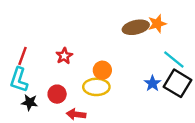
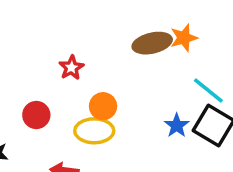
red star: (64, 56) -> (71, 68), moved
red circle: (57, 94) -> (36, 115), moved

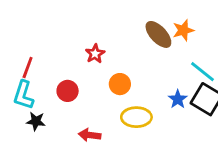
brown ellipse: (152, 43) -> (158, 34), turned 60
yellow ellipse: (94, 131) -> (136, 117), moved

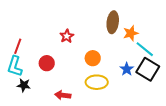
orange star: (183, 30) -> (131, 33), moved
brown ellipse: (158, 34) -> (113, 22), turned 50
orange circle: (120, 84) -> (93, 58), moved

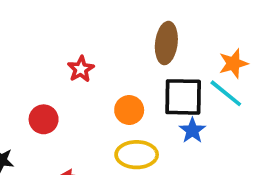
orange star: (131, 33) -> (233, 64), moved
black square: (148, 69) -> (183, 97), moved, turned -30

